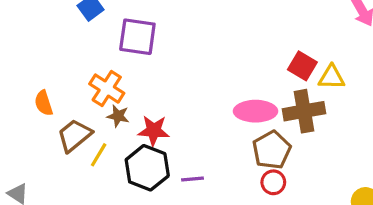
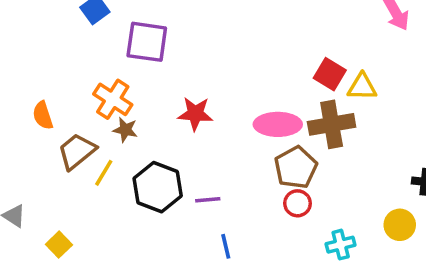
red star: (154, 131) -> (195, 114), moved

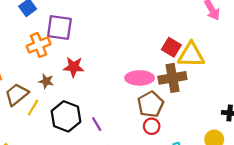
yellow triangle: (362, 87) -> (191, 55), size x1.5
orange cross: (113, 99) -> (39, 45), moved, turned 35
red star: (195, 114) -> (74, 67), moved
purple line: (208, 200) -> (97, 124), turned 64

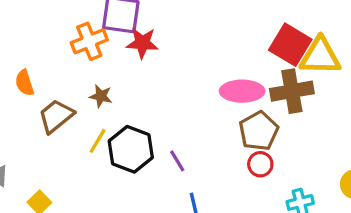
red square: (171, 47) -> (290, 45), size x1.4
red star: (74, 67) -> (142, 43), moved
yellow line: (33, 108) -> (98, 141), moved

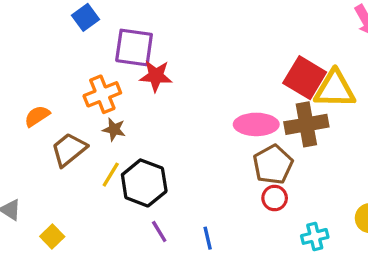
orange cross: (89, 41) -> (102, 94), moved
orange semicircle: (24, 83) -> (37, 116), turned 75
purple line: (177, 161) -> (159, 231), moved

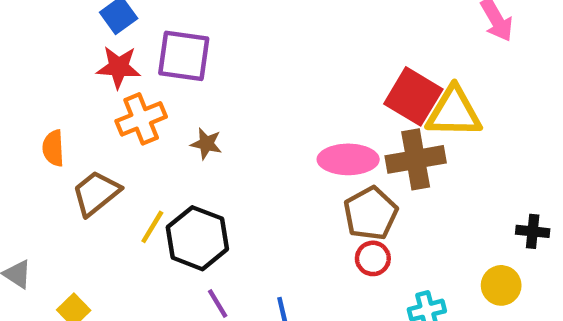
red star: (156, 76) -> (119, 67), moved
orange semicircle: (37, 116) -> (53, 148), turned -60
brown star: (114, 129) -> (206, 144), moved

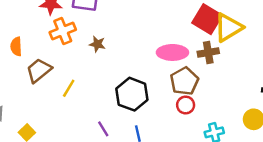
yellow triangle: (454, 112) -> (229, 27), turned -32
brown cross: (416, 159) -> (208, 52), size x0.7
black hexagon: (197, 238) -> (132, 94), moved

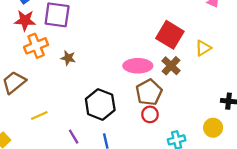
yellow triangle: (229, 27) -> (203, 48), moved, size x0.6
brown cross: (208, 52) -> (171, 66), turned -36
yellow line: (69, 88) -> (39, 116), moved, turned 35

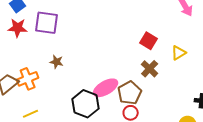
red square: (170, 35) -> (149, 41), size x0.7
orange cross: (36, 46) -> (28, 79), moved
pink ellipse: (138, 66) -> (106, 88), moved, turned -30

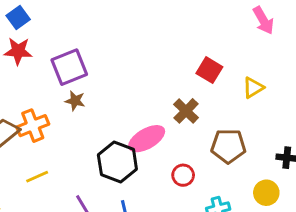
purple square: (47, 23) -> (69, 67), moved, turned -30
brown cross: (150, 69) -> (186, 111), moved
brown pentagon: (130, 93) -> (228, 146), moved, turned 30

